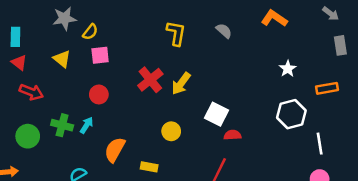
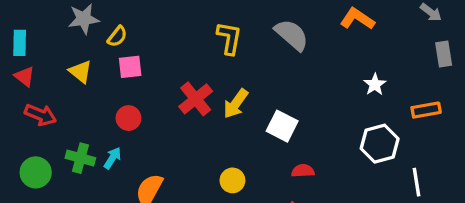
gray semicircle: (224, 31) -> (292, 35), size x1.6
white square: (217, 114) -> (282, 126), moved
yellow circle: (171, 131) -> (232, 180), moved

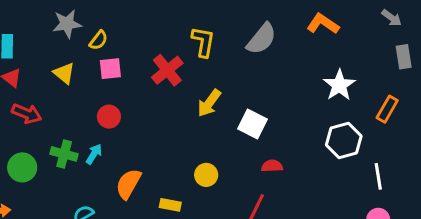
gray semicircle: (292, 35) -> (262, 39), turned 88
white star: (375, 84) -> (339, 85), size x1.5
red cross: (196, 99) -> (167, 70), moved
orange rectangle: (426, 110) -> (387, 109), turned -50

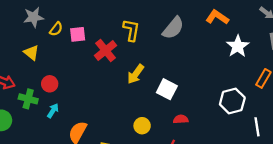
pink square: (110, 69) -> (78, 34), moved
white star: (339, 85) -> (238, 46), moved
red circle: (109, 117) -> (50, 84), moved
green cross: (64, 154) -> (28, 99), moved
yellow circle: (206, 175) -> (142, 126), moved

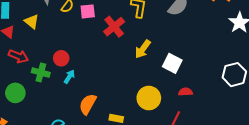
yellow triangle: (31, 53) -> (32, 22), moved
cyan arrow: (53, 111) -> (69, 77), moved
yellow circle: (142, 126) -> (149, 98), size x1.5

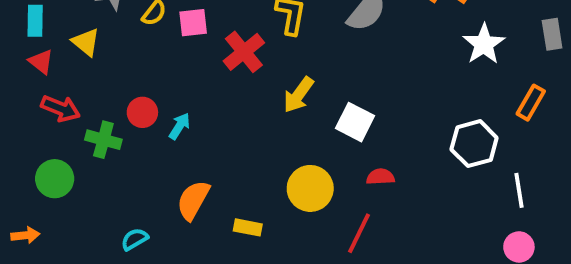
cyan arrow: (69, 77) -> (179, 126), moved

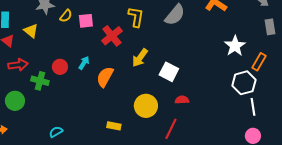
white star: (484, 44) -> (235, 46), moved
red arrow: (60, 108) -> (18, 65), turned -30
cyan arrow: (179, 126) -> (84, 63), moved
white hexagon: (474, 144) -> (244, 83), moved
orange semicircle: (193, 200) -> (105, 77), moved

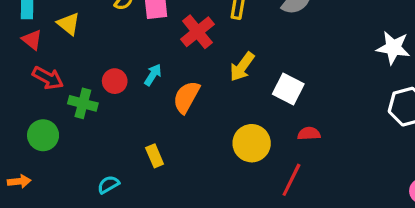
white star: (235, 46) -> (393, 48), turned -30
red arrow: (18, 65) -> (48, 78), turned 36
yellow rectangle: (114, 126) -> (155, 156), moved, turned 56

